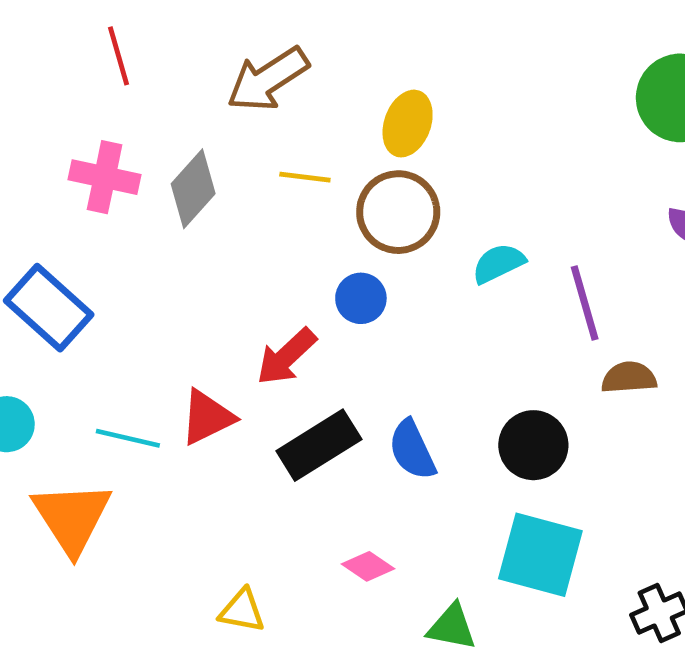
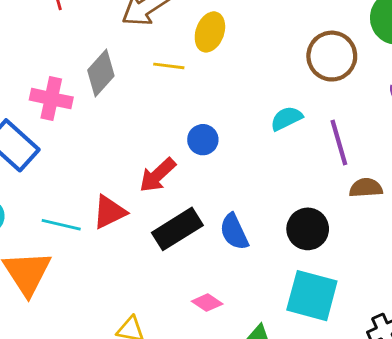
yellow ellipse: (408, 124) -> (210, 32), moved
pink cross: (105, 177) -> (51, 99), moved
brown circle: (398, 212) -> (332, 56), moved

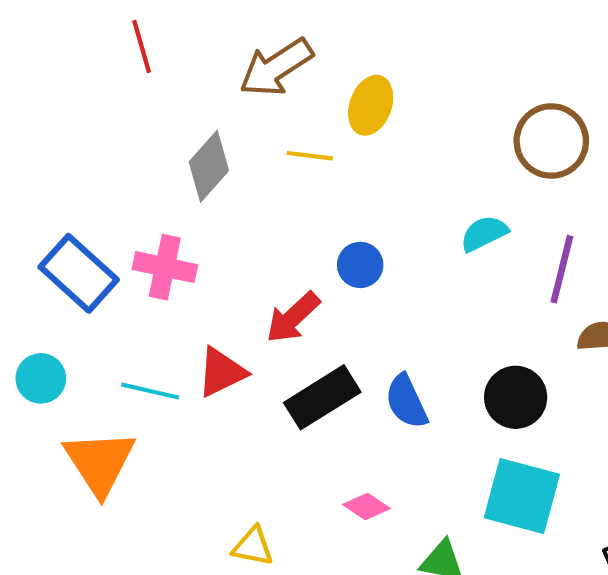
pink cross: (51, 99) -> (165, 267), moved
purple line: (339, 142) -> (562, 269), turned 30

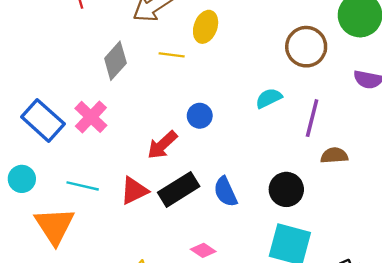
pink cross: (165, 267) -> (91, 117), turned 32
red triangle: (222, 372) -> (134, 191), moved

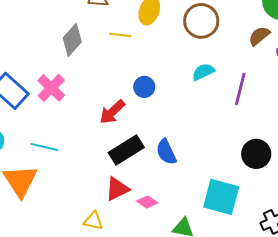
brown circle: (306, 47) -> (201, 21), moved
brown semicircle: (334, 156) -> (259, 36), moved, turned -35
black circle: (286, 189) -> (256, 154), moved
red triangle: (134, 191) -> (117, 189), moved

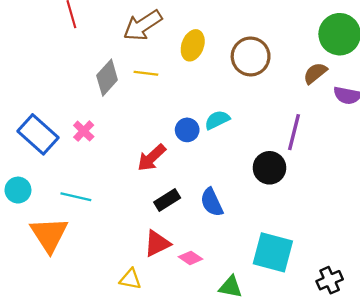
yellow line: (120, 35) -> (146, 73), moved
cyan semicircle: (203, 72) -> (217, 120), moved
pink cross: (51, 88) -> (84, 131), size x0.7
black rectangle: (126, 150) -> (167, 200), size x0.7
black circle: (256, 154) -> (269, 168), moved

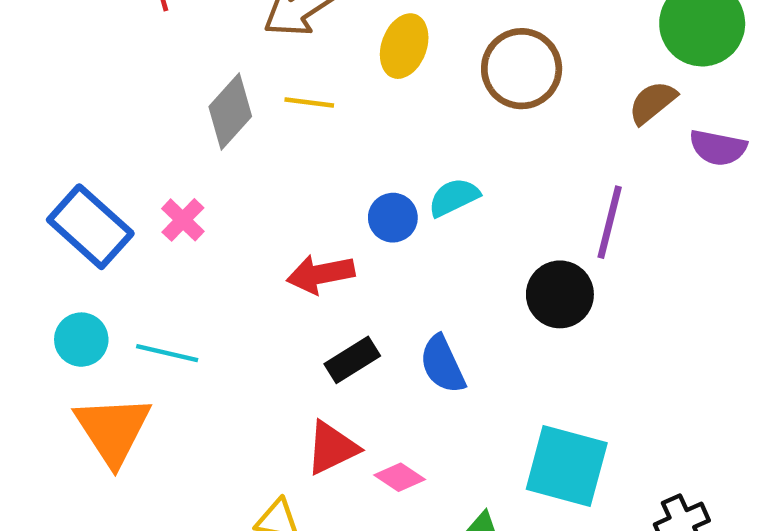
red arrow: (152, 158) -> (321, 274), turned 32
cyan circle: (18, 190) -> (81, 340), moved

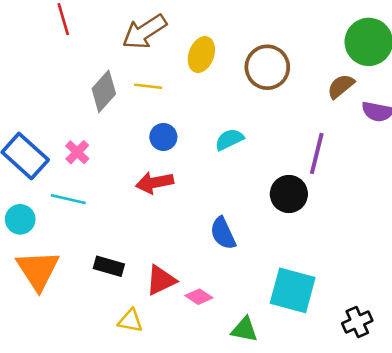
blue circle: (393, 218) -> (163, 137), moved
cyan line: (167, 353) -> (68, 199), moved
black rectangle: (352, 360) -> (109, 266), moved, turned 48

